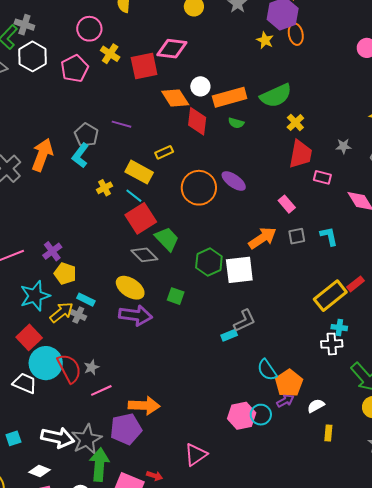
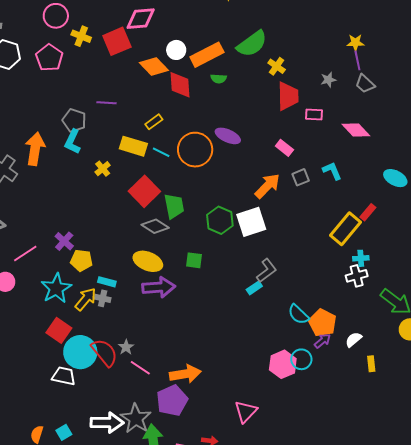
cyan line: (134, 196) -> (161, 152), moved
green trapezoid: (167, 239) -> (174, 206), turned 44
pink line: (101, 390) -> (140, 368), turned 70

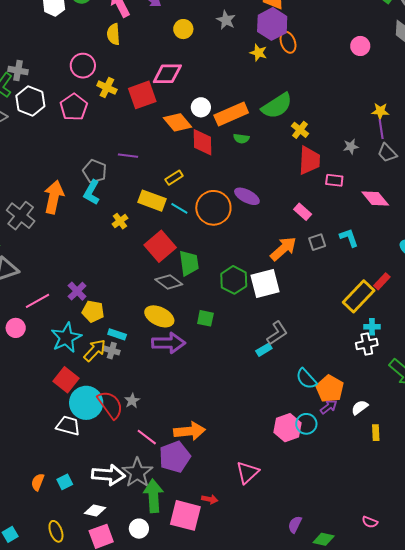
pink line: (140, 368) -> (147, 437), moved

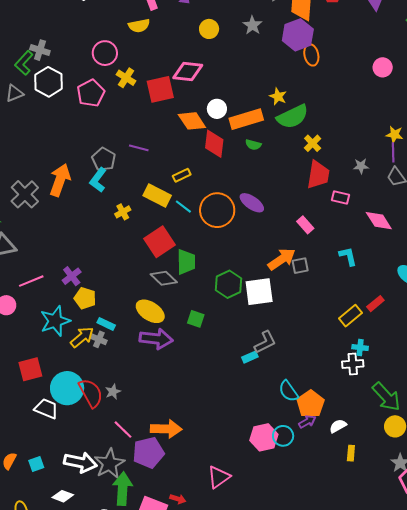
yellow semicircle: (113, 34) -> (139, 26), turned -105
yellow star: (258, 53) -> (278, 96), moved
gray square: (317, 242) -> (300, 266), moved
yellow rectangle: (359, 296) -> (350, 316), size x0.7
red square: (66, 380) -> (30, 369), moved, turned 30

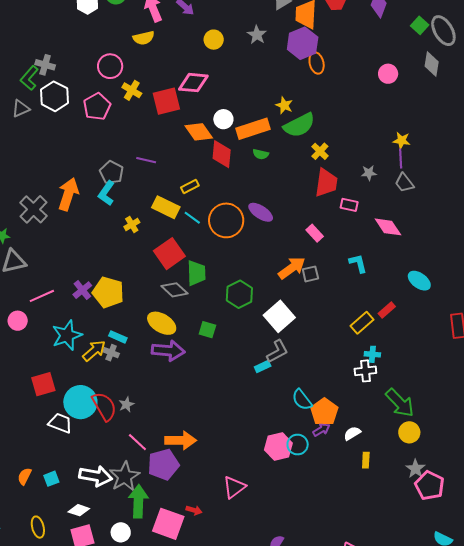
white square: (259, 292) -> (279, 316), moved, turned -32
yellow pentagon: (85, 298) -> (108, 292), moved, size x1.4

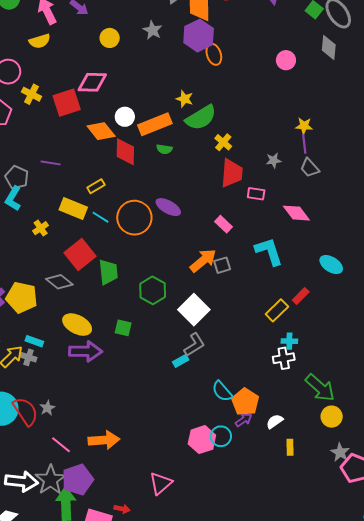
cyan L-shape: (358, 263) -> (269, 251), size x1.5
gray diamond: (174, 290) -> (59, 282), moved
purple pentagon: (163, 465) -> (78, 480), moved

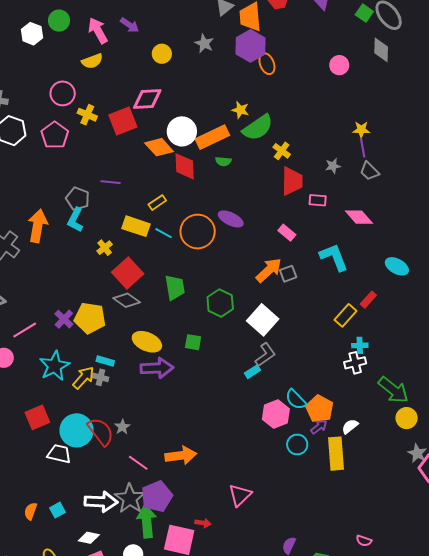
white circle: (125, 117) -> (182, 131), size x1.5
red square: (80, 254) -> (128, 273), moved
pink hexagon: (202, 440) -> (276, 414), moved
yellow rectangle: (290, 447) -> (336, 454), moved, size x2.0

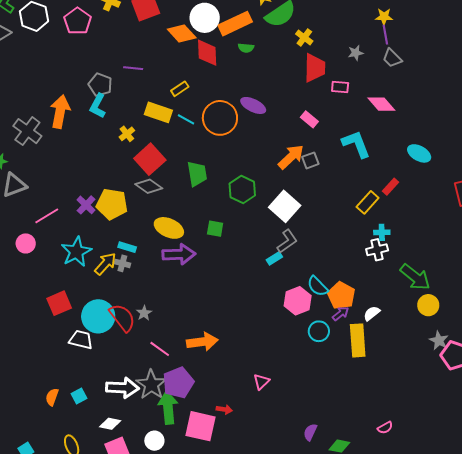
pink triangle: (240, 495) -> (261, 382), size x0.7
pink semicircle: (364, 541) -> (385, 428), turned -49

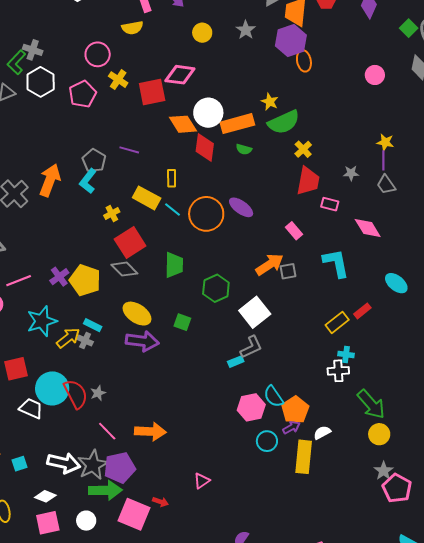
yellow rectangle: (180, 89) -> (172, 178), turned -66
green arrow: (168, 408) -> (105, 490), turned 84

